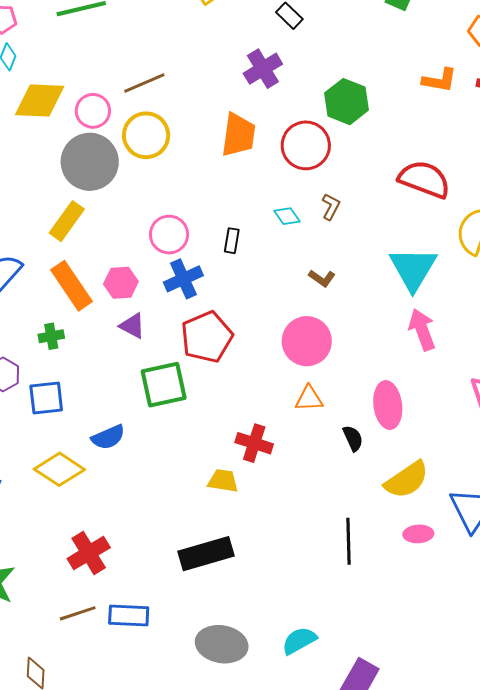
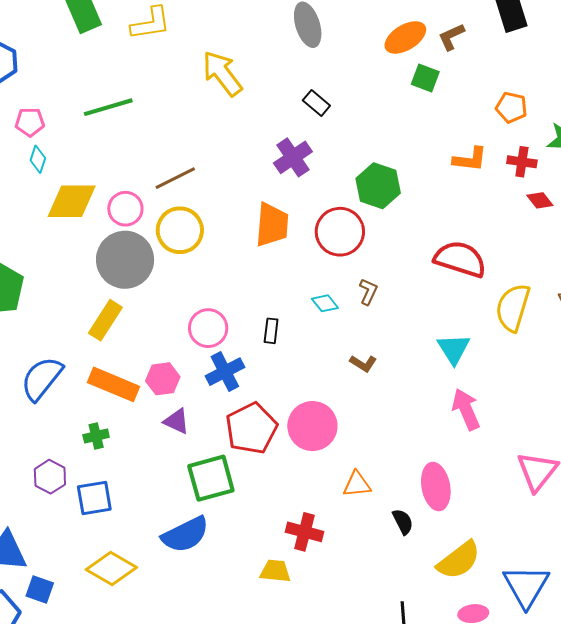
cyan triangle: (413, 269) -> (454, 349), size x0.7
orange rectangle: (71, 286) -> (114, 384), turned -30
pink circle: (307, 341) -> (312, 426), moved
blue semicircle: (108, 437) -> (185, 535), moved, size x1.4

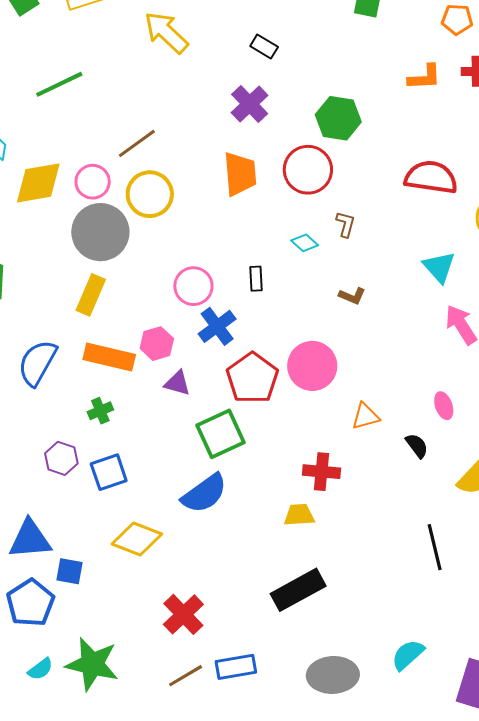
pink ellipse: (436, 486) -> (444, 406), size x0.6

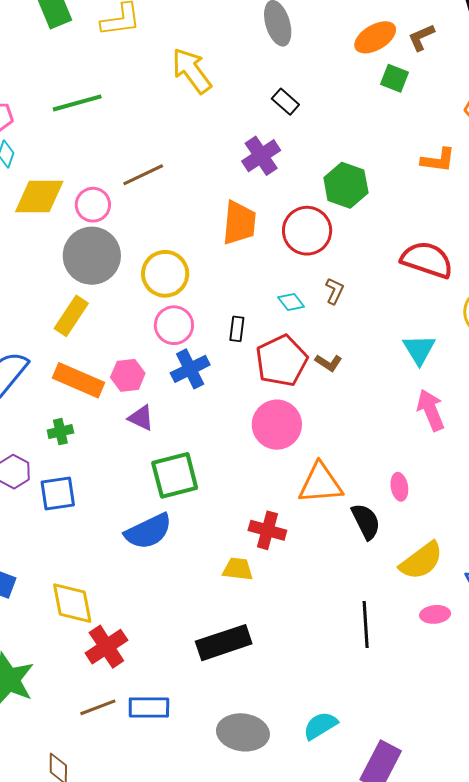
yellow circle: (150, 194) -> (165, 274), moved
red pentagon: (252, 378) -> (282, 361), moved
orange triangle: (365, 416) -> (320, 483), size x1.6
black semicircle: (417, 446) -> (366, 521), size x1.4
yellow diamond: (137, 539) -> (72, 603), moved, turned 48

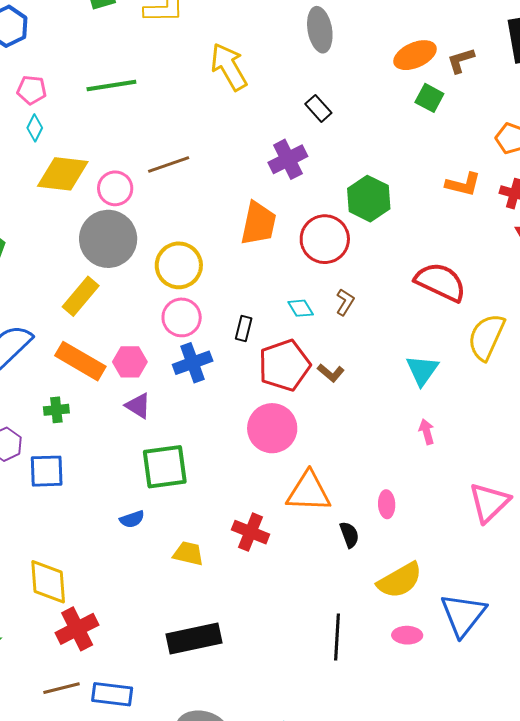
pink arrow: (431, 410) -> (427, 432), size x0.6
black semicircle: (366, 521) -> (349, 535), size x0.7
blue semicircle: (148, 531) -> (132, 519), size x0.5
yellow trapezoid: (238, 569) -> (188, 554), moved

